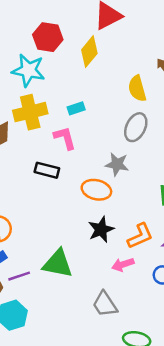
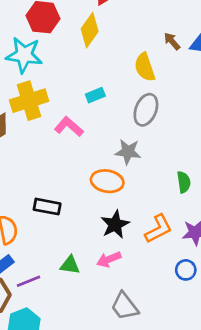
cyan rectangle: (76, 108) -> (95, 95), moved
pink L-shape: (65, 138) -> (69, 127), turned -30
black rectangle: (47, 170) -> (47, 207), moved
green triangle: (58, 264) -> (70, 265), size x0.6
pink arrow: (123, 265) -> (109, 259), moved

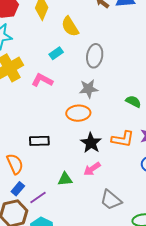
yellow semicircle: (145, 67) -> (70, 26), moved
green semicircle: (184, 182) -> (133, 102), turned -42
orange L-shape: (158, 229) -> (123, 139), turned 50

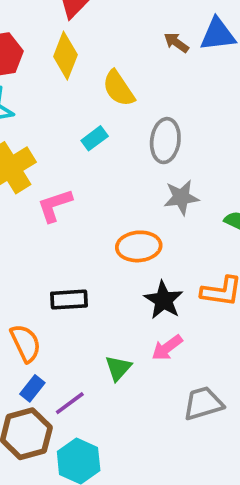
pink L-shape: (42, 80) -> (55, 205), moved, turned -45
gray star: (89, 89) -> (181, 197), moved
green triangle: (65, 179) -> (118, 368), turned -42
gray trapezoid: (111, 200) -> (203, 403), turned 125

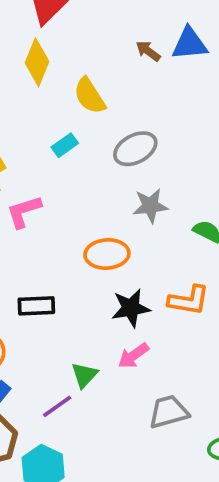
gray ellipse: (165, 141) -> (135, 149), turned 54
black star: (164, 300) -> (131, 308), turned 30
purple line: (70, 403) -> (57, 406), moved

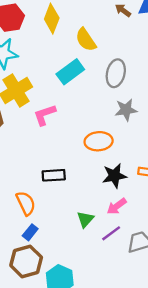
cyan rectangle: (65, 145) -> (70, 72), size x1.6
gray ellipse: (135, 149) -> (116, 73), turned -48
purple line: (57, 406) -> (111, 233), moved

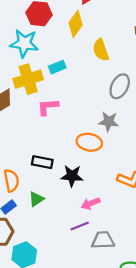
cyan rectangle: (70, 72) -> (57, 67), moved, size x0.7
gray star: (126, 110) -> (109, 122), moved
black star: (114, 176) -> (72, 176), moved
green triangle: (85, 219) -> (36, 199), moved

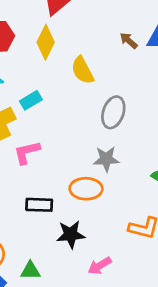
black rectangle: (42, 162) -> (39, 205), moved
green triangle: (36, 199) -> (30, 271), turned 42

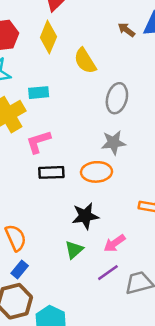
cyan rectangle: (31, 100) -> (39, 93), turned 30
black rectangle: (39, 205) -> (51, 172), moved
green triangle: (30, 271) -> (74, 250), moved, turned -36

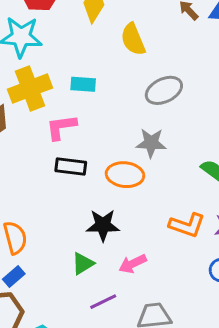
cyan rectangle: (39, 93) -> (83, 84), moved
gray ellipse: (117, 98) -> (164, 90), turned 40
purple line: (108, 273) -> (103, 302), moved

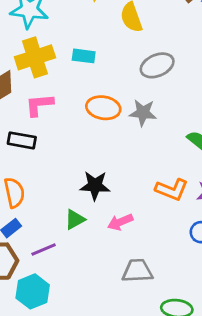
pink L-shape: (61, 127) -> (39, 105), moved
black rectangle: (71, 166) -> (22, 140), moved
orange ellipse: (125, 175) -> (103, 108), moved
purple line: (103, 302) -> (44, 250), moved

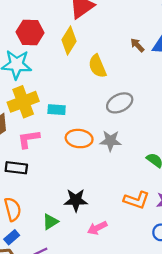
cyan rectangle: (84, 56) -> (57, 110), moved
green triangle: (75, 219) -> (50, 222), moved

